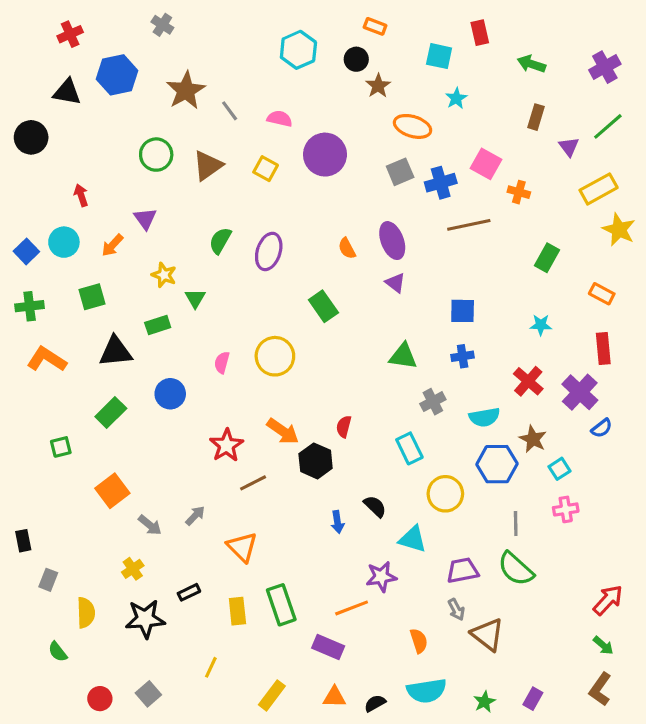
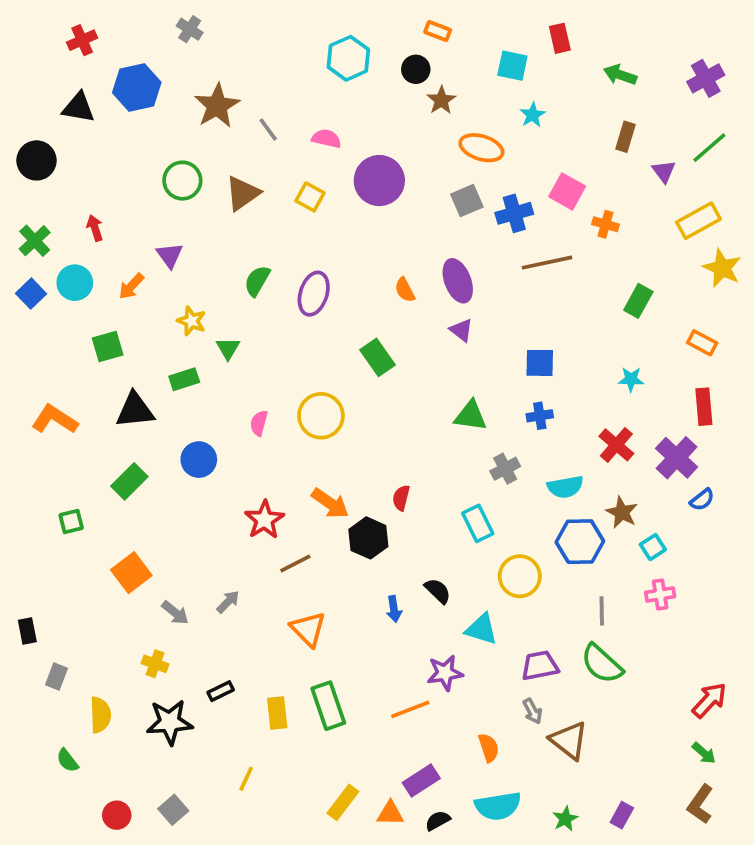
green cross: (30, 306) -> (35, 241), moved, turned -36
orange triangle: (242, 547) -> (308, 629), moved
yellow cross: (133, 569) -> (155, 664), turned -35
purple rectangle: (328, 647) -> (421, 780), moved, turned -56
yellow rectangle: (272, 695) -> (343, 802), moved

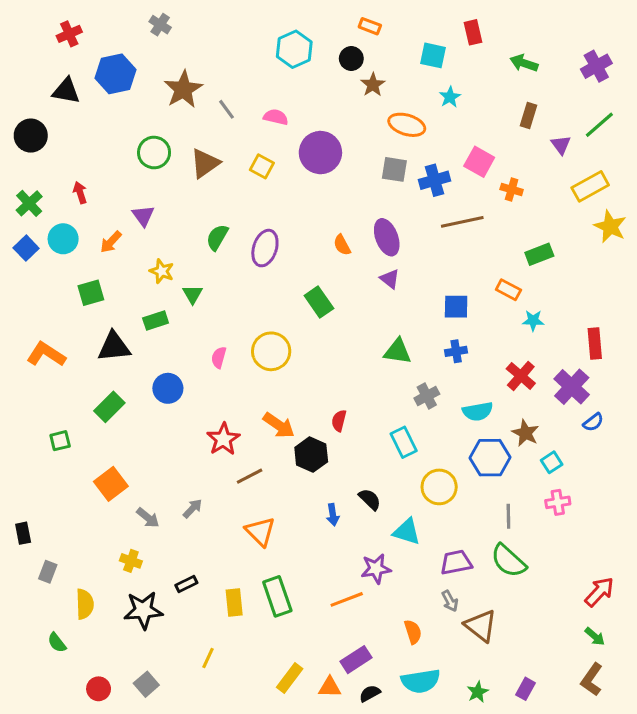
gray square: (467, 201) -> (394, 169), turned 32
green rectangle: (638, 301) -> (539, 254), turned 40
orange rectangle: (702, 343) -> (508, 290), moved

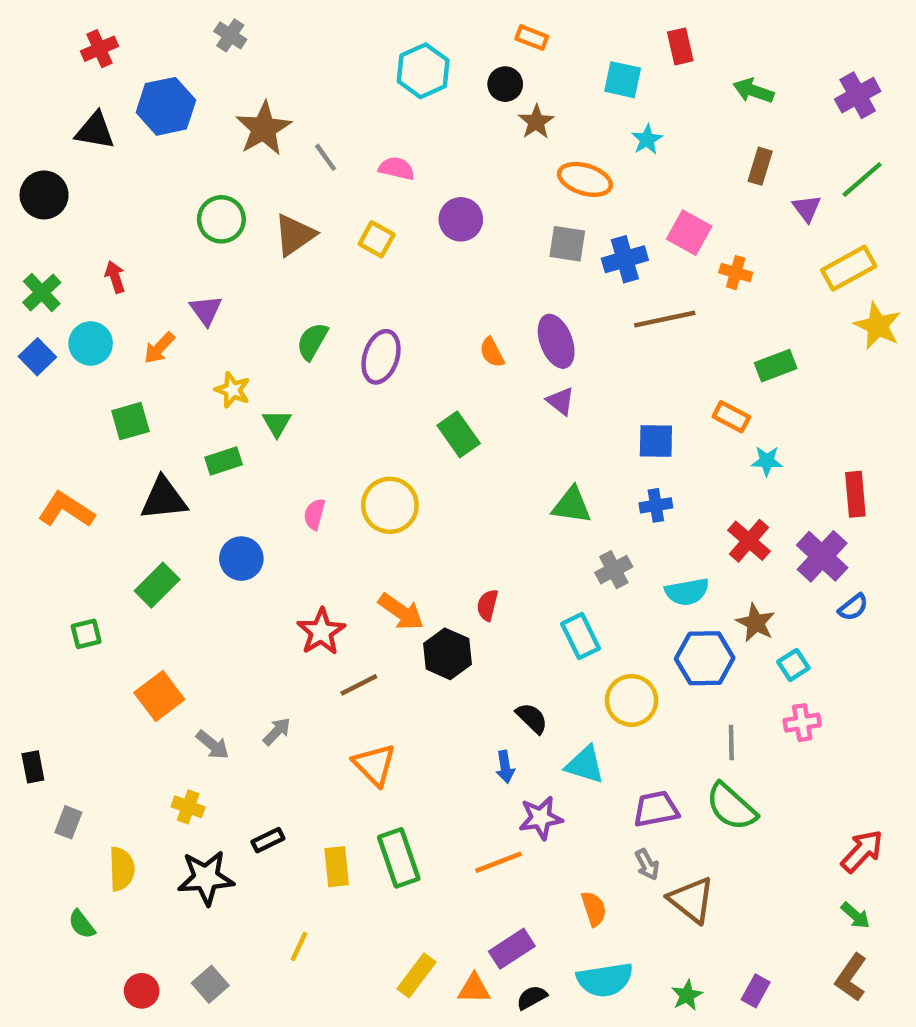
purple circle: (320, 153) -> (461, 219), size x0.7
blue arrow: (333, 515) -> (505, 767), moved

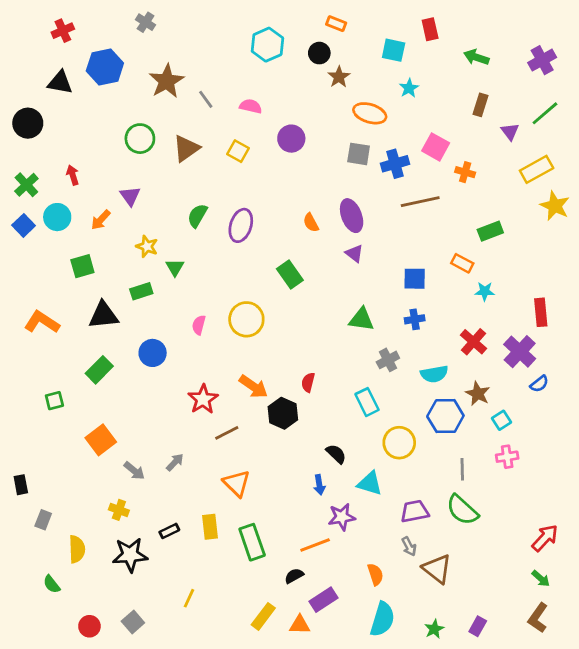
yellow rectangle: (337, 867) -> (210, 527), moved
cyan semicircle: (605, 980) -> (382, 619), turned -64
black semicircle: (532, 997) -> (294, 576), moved

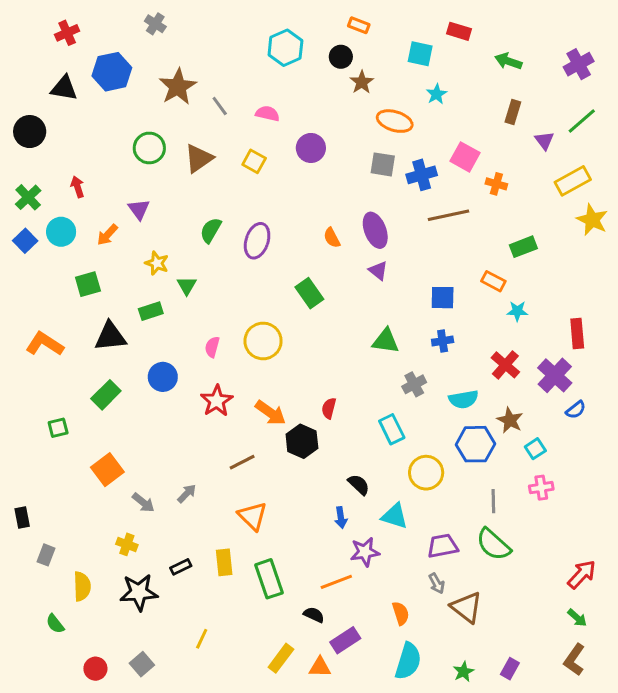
red rectangle: (430, 29) -> (459, 31), turned -60
red star: (203, 399) -> (217, 401), moved
black semicircle: (294, 576) -> (314, 615), turned 54

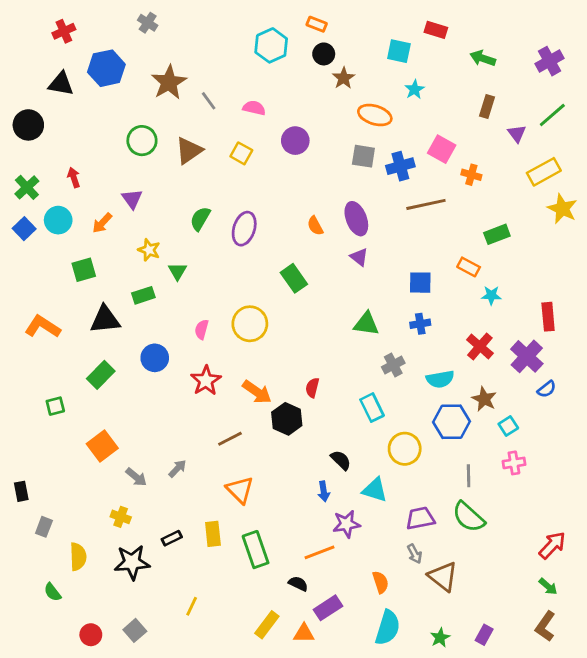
orange rectangle: (359, 25) -> (317, 24), moved

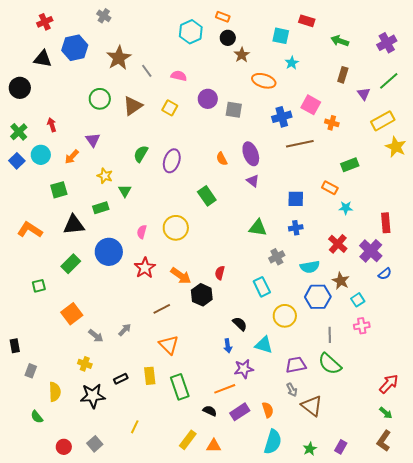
gray square: (363, 156) -> (234, 110), moved
blue circle: (155, 358) -> (109, 252), size x1.4
purple rectangle: (328, 608) -> (240, 412), moved

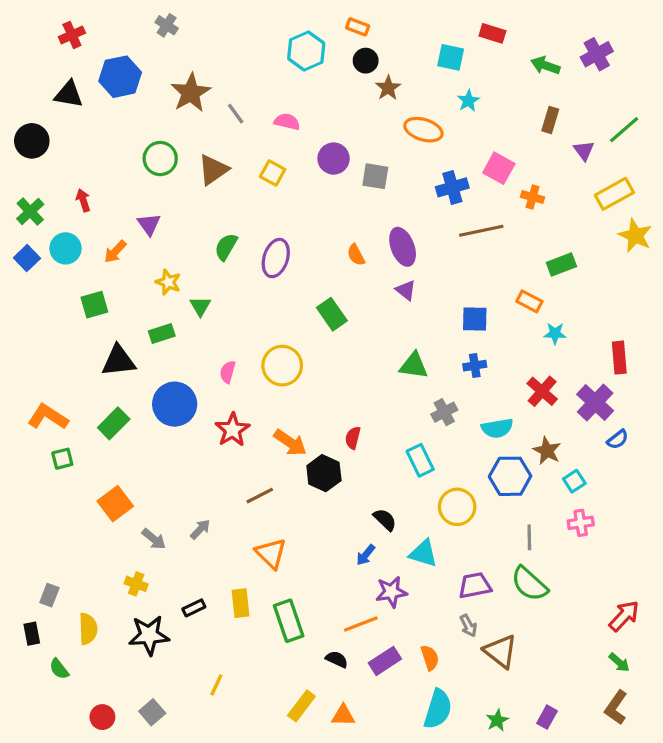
purple cross: (387, 43) -> (597, 54), moved
orange L-shape: (30, 230) -> (48, 417), moved
black rectangle: (15, 346) -> (32, 634), moved
blue arrow: (228, 346) -> (366, 555), turned 48

